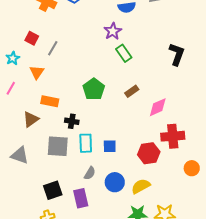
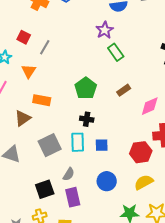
black cross: (72, 121) -> (87, 119), moved
gray square: (58, 146) -> (50, 145), turned -30
gray semicircle: (90, 173) -> (69, 174), moved
yellow semicircle: (141, 186) -> (144, 182), moved

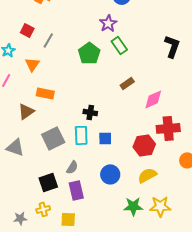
green pentagon: (86, 88) -> (89, 53), moved

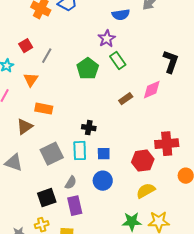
red square: (27, 30) -> (26, 46), turned 32
pink diamond: (153, 99) -> (152, 90), moved
blue circle: (110, 174) -> (103, 181), moved

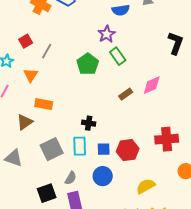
black L-shape: (171, 62) -> (176, 43), moved
red hexagon: (143, 161) -> (128, 150), moved

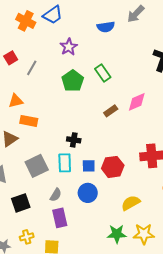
purple star: (107, 34) -> (69, 47), moved
orange triangle: (31, 75) -> (16, 101), moved, turned 42
black square: (47, 193) -> (21, 203), moved

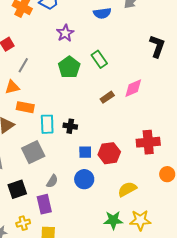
gray line: (32, 68) -> (23, 65), moved
cyan rectangle: (65, 163) -> (47, 124), moved
purple rectangle: (60, 218) -> (44, 204), moved

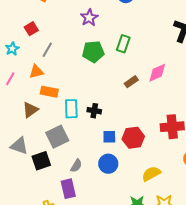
green rectangle: (99, 59) -> (123, 44), turned 54
green pentagon: (69, 67) -> (93, 52), turned 30
black square: (17, 189) -> (41, 161), moved

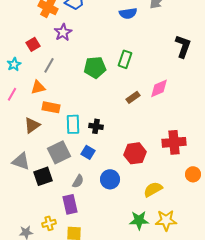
purple star: (89, 18) -> (63, 32), moved
blue square: (109, 137) -> (88, 152), moved, turned 32

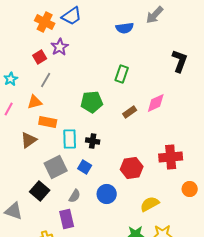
red square: (33, 44) -> (40, 57), moved
green pentagon: (95, 67) -> (92, 102), moved
gray triangle: (21, 161) -> (14, 211), moved
black square: (43, 176) -> (40, 191), turned -30

